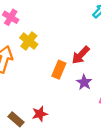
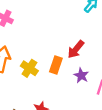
yellow cross: (29, 41) -> (29, 68), moved

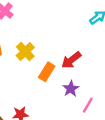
yellow cross: (29, 68) -> (25, 51), moved

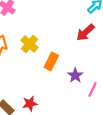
red arrow: (71, 60) -> (85, 32), moved

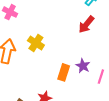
orange rectangle: (51, 61) -> (64, 72), moved

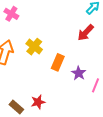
orange rectangle: (64, 72) -> (58, 62), moved

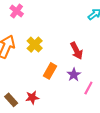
red arrow: (86, 33) -> (77, 51), moved, turned -78
orange rectangle: (58, 62) -> (50, 71), moved

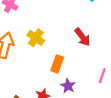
purple star: (74, 75) -> (68, 86), moved

